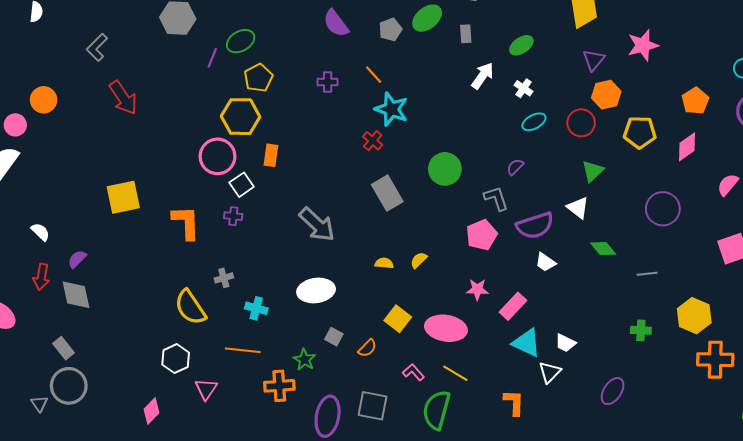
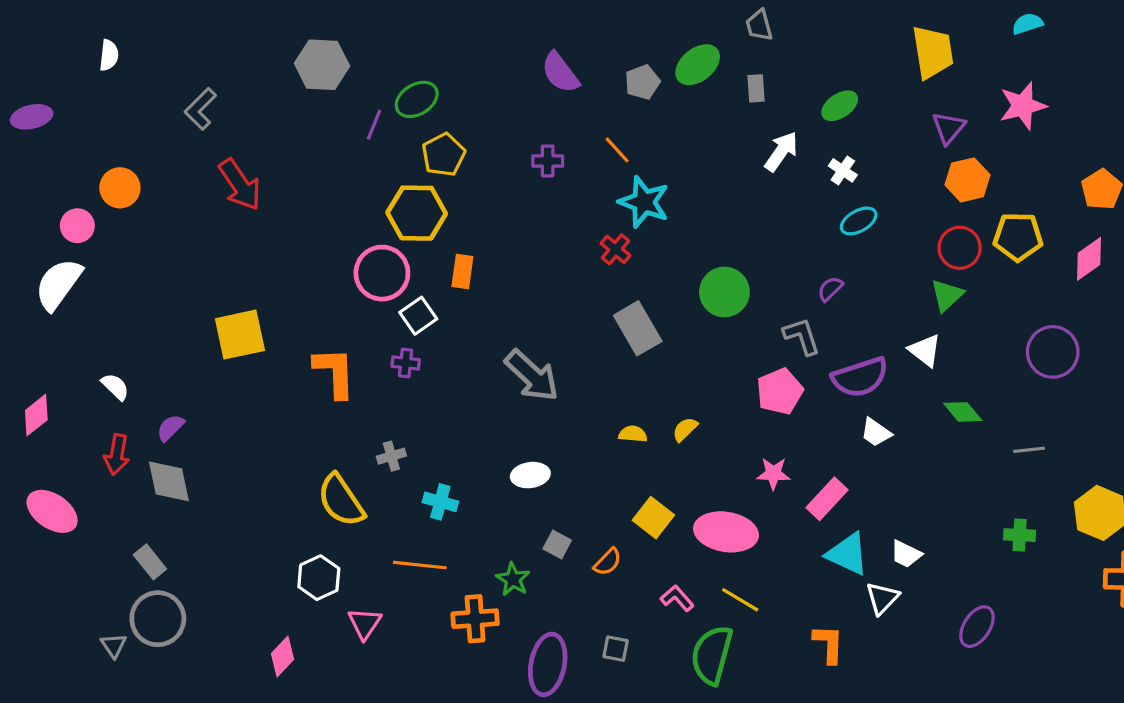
red circle: (581, 123) -> (960, 248), moved
white ellipse: (316, 290) -> (530, 475), size x0.7
gray square: (373, 406) -> (616, 649), size x0.6

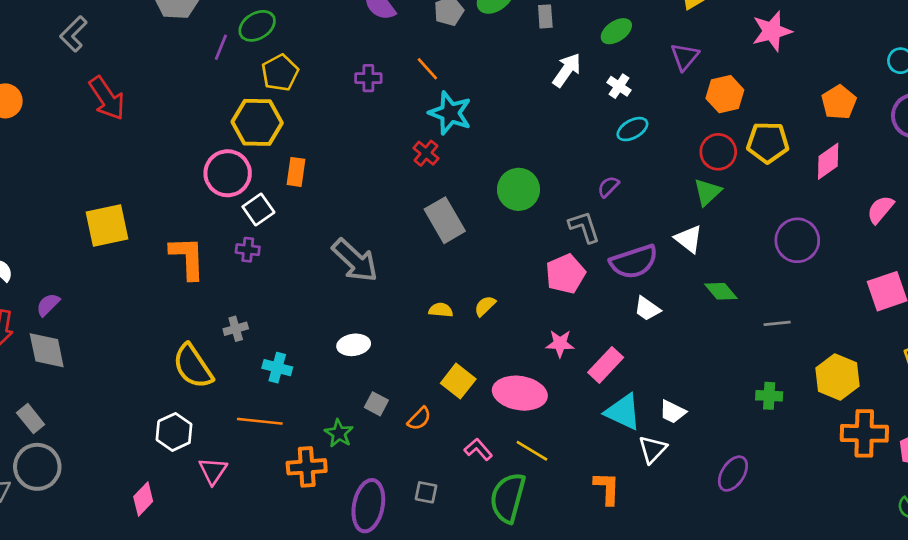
purple triangle: (949, 128) -> (685, 57), moved

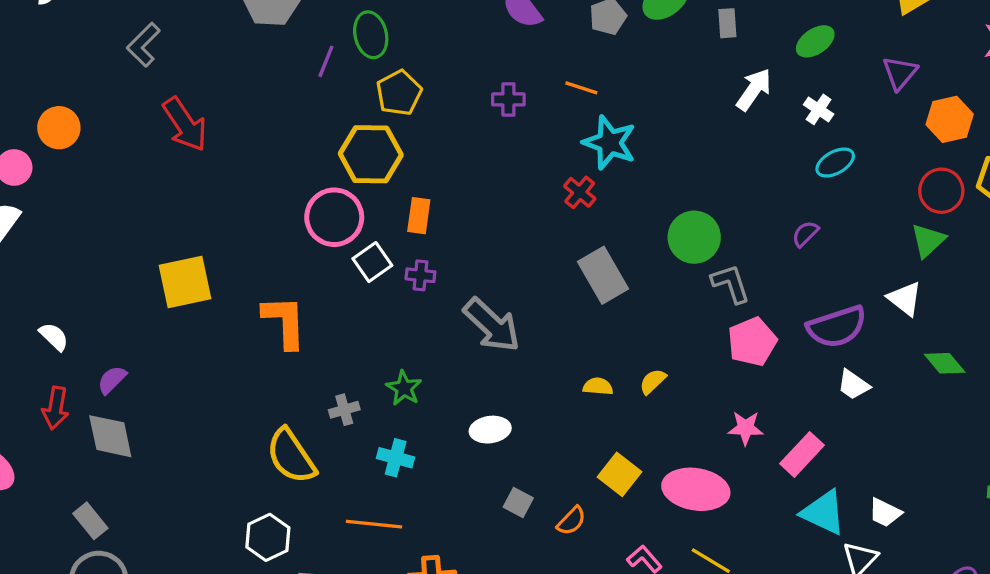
green ellipse: (257, 26) -> (371, 35), turned -72
orange line: (427, 69) -> (581, 88), turned -30
gray L-shape: (584, 227) -> (731, 284), moved
purple cross: (248, 250) -> (420, 275), moved
green star: (339, 433) -> (404, 388), moved

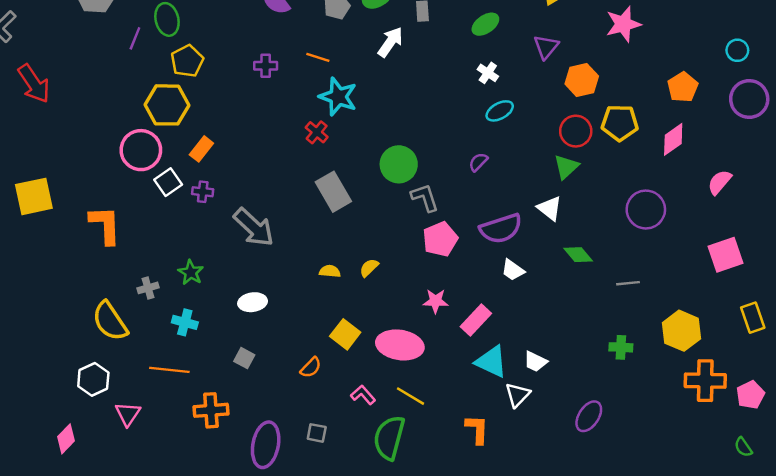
white arrow: (754, 90) -> (390, 42), moved
orange rectangle: (419, 216) -> (201, 149), turned 30
gray square: (518, 503) -> (244, 358), moved

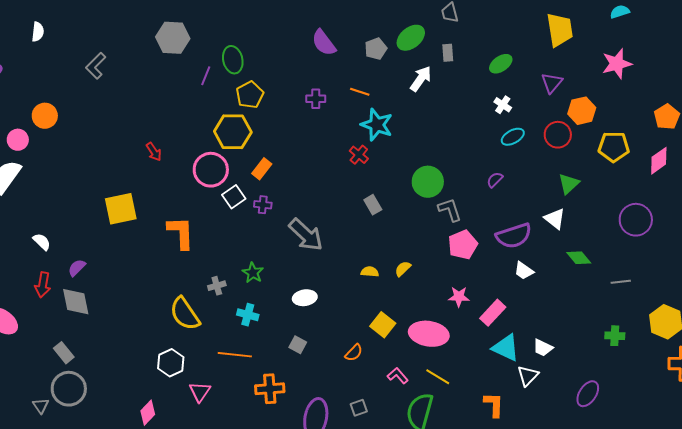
red arrow: (34, 84) -> (154, 152), moved, size x0.6
red circle: (576, 131) -> (558, 135), moved
gray rectangle: (333, 192) -> (373, 205), size x0.6
gray square: (317, 433) -> (359, 408), turned -30

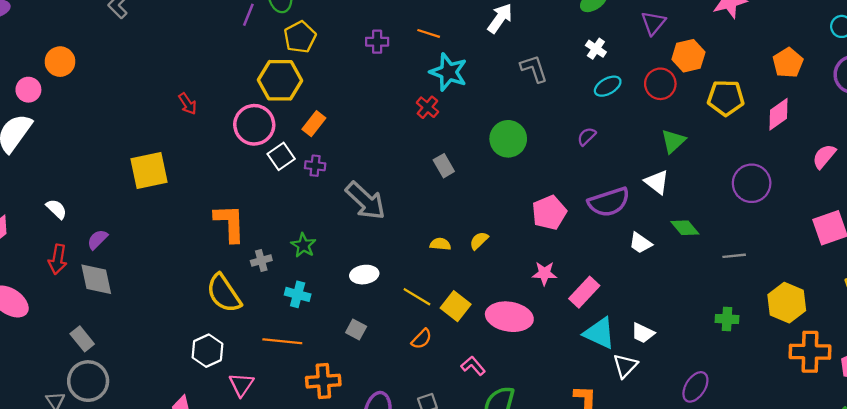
gray L-shape: (450, 210) -> (534, 69), moved
orange L-shape: (181, 233) -> (230, 223), moved
white trapezoid: (524, 271) -> (640, 243), moved
yellow line: (438, 377) -> (417, 297), moved

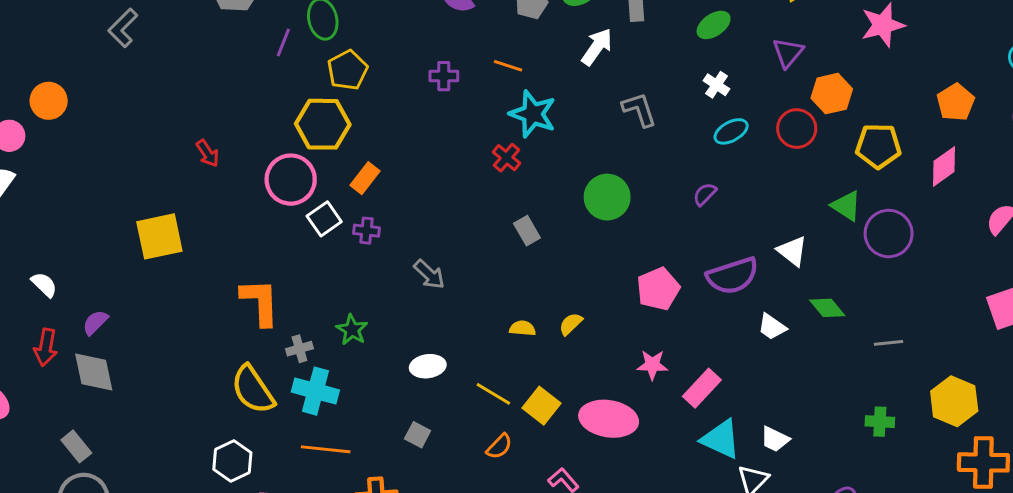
green triangle: (673, 141) -> (846, 206), moved, turned -44
purple circle: (752, 183) -> (889, 234), moved
gray arrow: (365, 201) -> (429, 274), size x0.6
cyan cross: (298, 294) -> (315, 391), moved, size x1.4

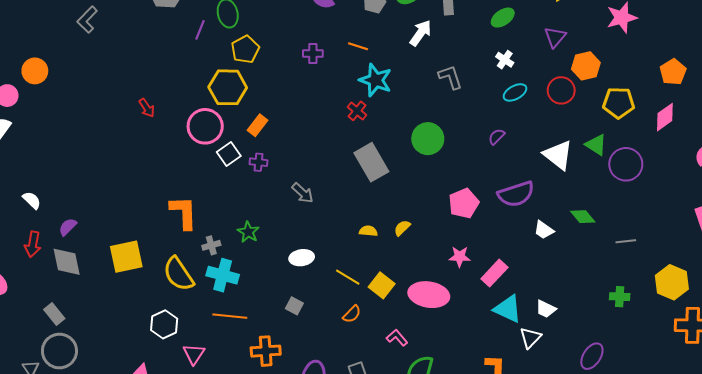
gray rectangle: (527, 231) -> (371, 162), size x1.8
yellow square: (159, 236) -> (126, 257), moved
white triangle: (792, 251) -> (558, 155), moved, size x1.4

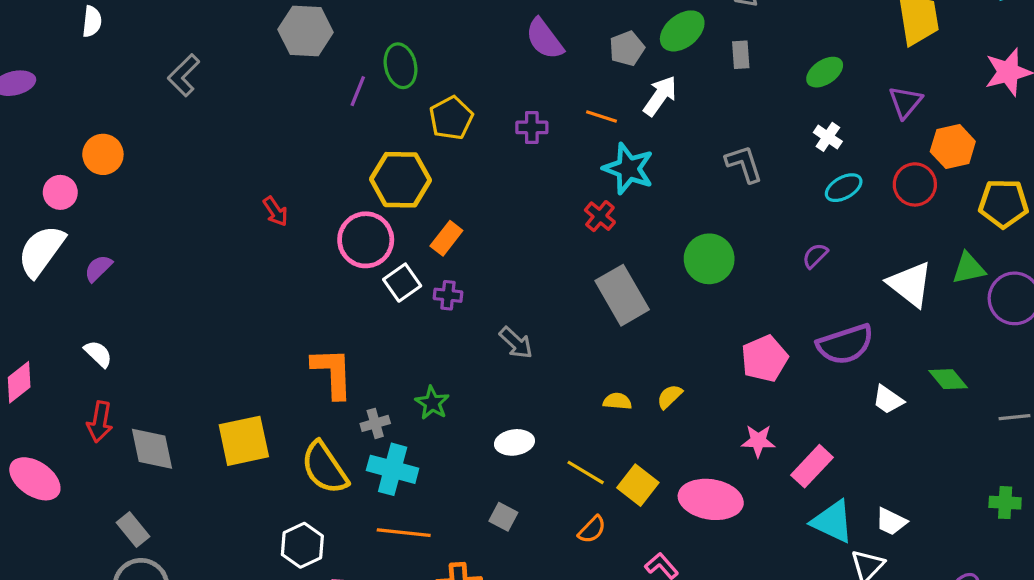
white arrow: (421, 33) -> (660, 96), moved
yellow pentagon: (245, 49) -> (451, 118), moved
green triangle: (596, 145) -> (969, 268), turned -45
purple semicircle: (68, 227) -> (98, 268), moved

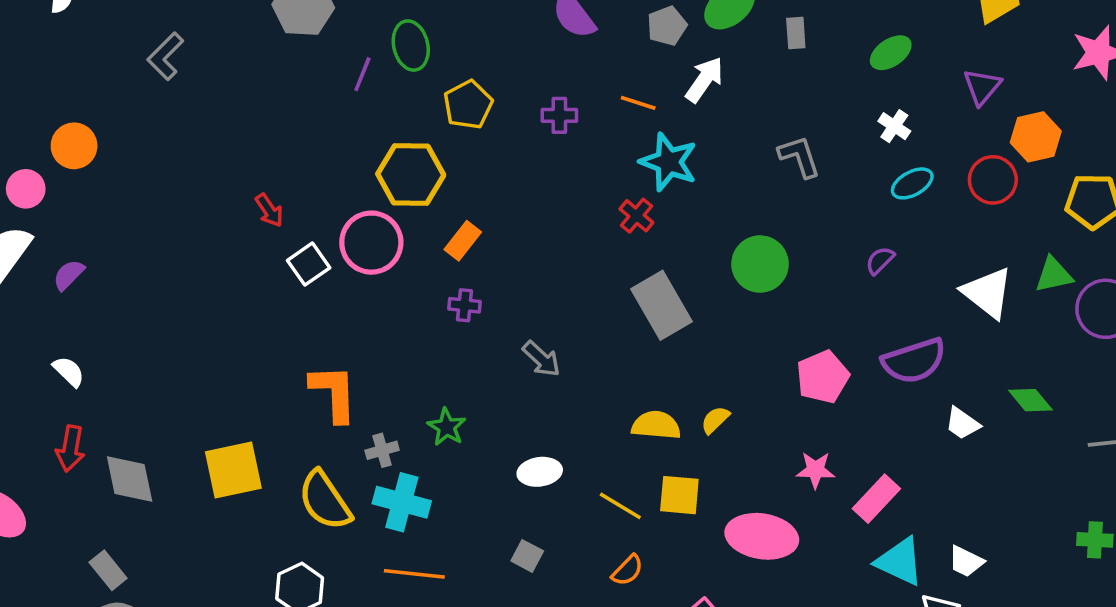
white square: (402, 283) -> (309, 264), moved
yellow semicircle: (617, 401) -> (656, 425), size x1.5
yellow square: (638, 485) -> (679, 495), moved, turned -33

